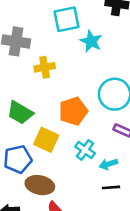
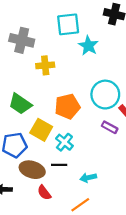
cyan cross: (85, 150) -> (64, 142), moved
cyan arrow: (108, 164) -> (88, 178), moved
black line: (111, 187) -> (59, 165), moved

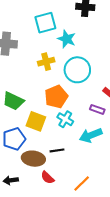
yellow cross: (45, 65) -> (46, 62), moved
cyan circle: (105, 95) -> (77, 70), moved
cyan cross: (64, 142) -> (65, 119), moved
cyan arrow: (88, 178) -> (91, 135), moved, size x1.5

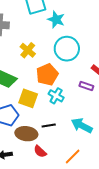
yellow cross: (46, 62) -> (28, 50), moved, turned -35
cyan arrow: (91, 135) -> (82, 126), moved, turned 50

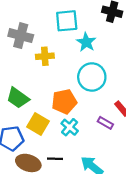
yellow cross: (28, 50) -> (45, 56), moved, turned 35

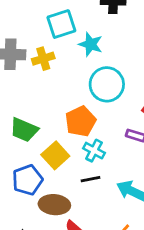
yellow cross: (45, 56) -> (43, 59), moved
yellow square: (38, 124) -> (55, 155), turned 30
black line: (55, 159) -> (91, 179), moved

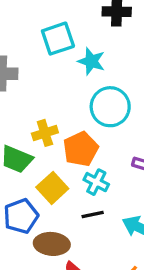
yellow cross: (43, 59) -> (45, 133), moved

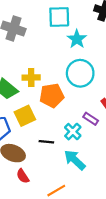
cyan cross: (96, 182) -> (73, 132), moved

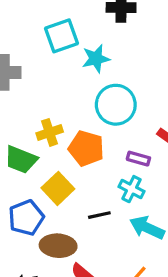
cyan star: (77, 39) -> (96, 59), turned -30
orange pentagon: (52, 96) -> (86, 148), turned -30
purple rectangle: (91, 119) -> (138, 159), moved

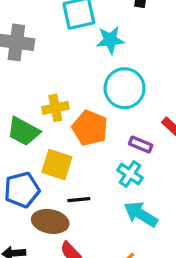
yellow square: (58, 188) -> (57, 165), turned -36
black line: (99, 215) -> (79, 200), moved

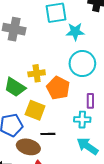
purple rectangle: (141, 145) -> (90, 101), turned 64
cyan cross: (130, 174) -> (82, 120), turned -35

